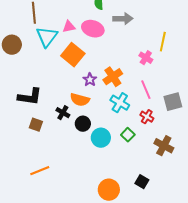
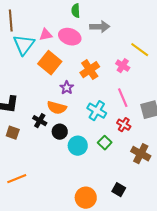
yellow line: (163, 42) -> (140, 50), turned -66
orange cross: (113, 77) -> (90, 70), moved

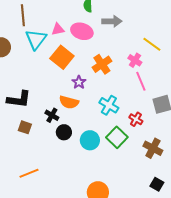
pink line: (123, 98) -> (141, 81), moved
black circle: (60, 132) -> (64, 132), moved
green square: (105, 143) -> (117, 137), size x1.5
black square: (119, 190) -> (157, 184), moved

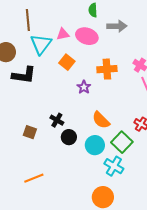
orange square: (62, 57) -> (67, 62), size x0.7
orange cross: (102, 64) -> (107, 69), turned 30
black L-shape: (19, 99) -> (24, 75), moved
orange semicircle: (69, 102) -> (101, 120), moved, turned 30
cyan cross: (109, 105) -> (114, 166), moved

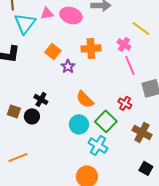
orange square: (67, 62) -> (53, 51), moved
black circle: (69, 137) -> (32, 116), moved

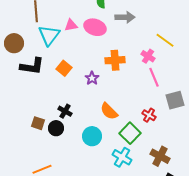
orange square: (53, 51) -> (64, 68), moved
cyan circle: (79, 124) -> (92, 136), moved
brown cross: (142, 132) -> (160, 156), moved

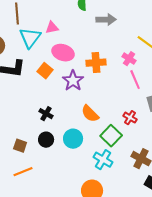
pink ellipse: (95, 27) -> (63, 53), moved
purple star: (92, 78) -> (73, 81), size x1.5
brown square: (38, 123) -> (20, 146), moved
black circle: (56, 128) -> (46, 140), moved

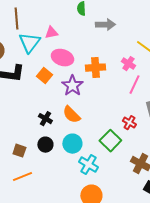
pink line: (135, 80) -> (134, 85), turned 48
orange semicircle: (90, 114) -> (71, 115), moved
cyan cross: (103, 160) -> (88, 165), moved

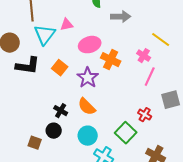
pink ellipse: (62, 58) -> (90, 45), moved, turned -35
orange cross: (95, 68) -> (111, 60), turned 30
black circle: (45, 145) -> (54, 131), moved

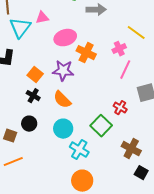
pink cross: (144, 56) -> (119, 49), turned 32
orange square: (60, 68) -> (35, 75), moved
purple star: (88, 78) -> (63, 71), turned -30
black cross: (61, 111) -> (33, 96), moved

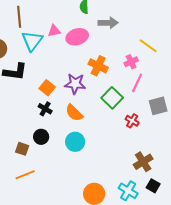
pink ellipse: (65, 38) -> (77, 37), moved
green square: (101, 126) -> (112, 98), moved
brown cross: (131, 149) -> (143, 162), turned 30
cyan cross: (79, 150) -> (128, 191), moved

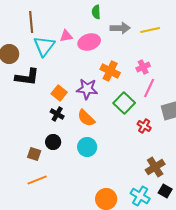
yellow line: (148, 46) -> (150, 30), moved, turned -48

